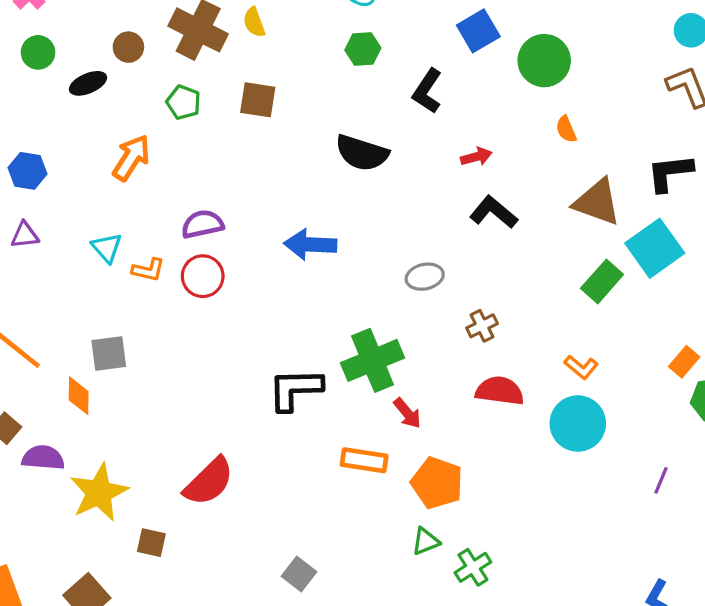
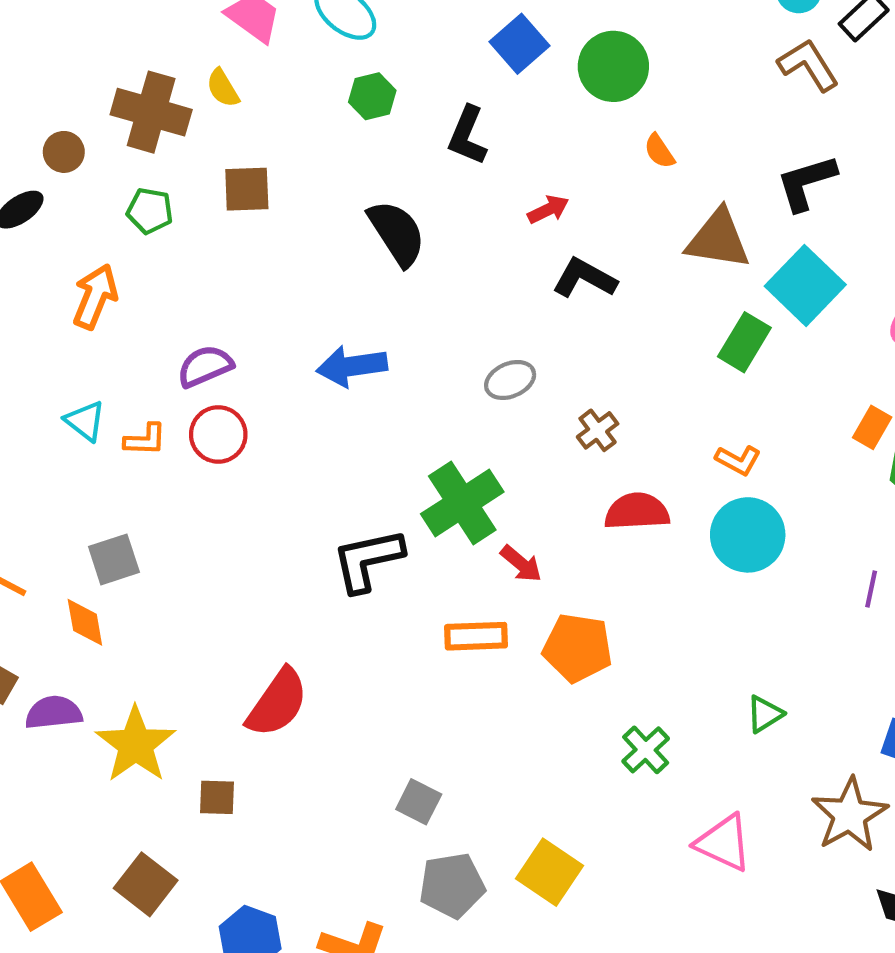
black semicircle: (362, 153) -> (397, 233), turned -130
green triangle: (426, 541) -> (765, 714), moved

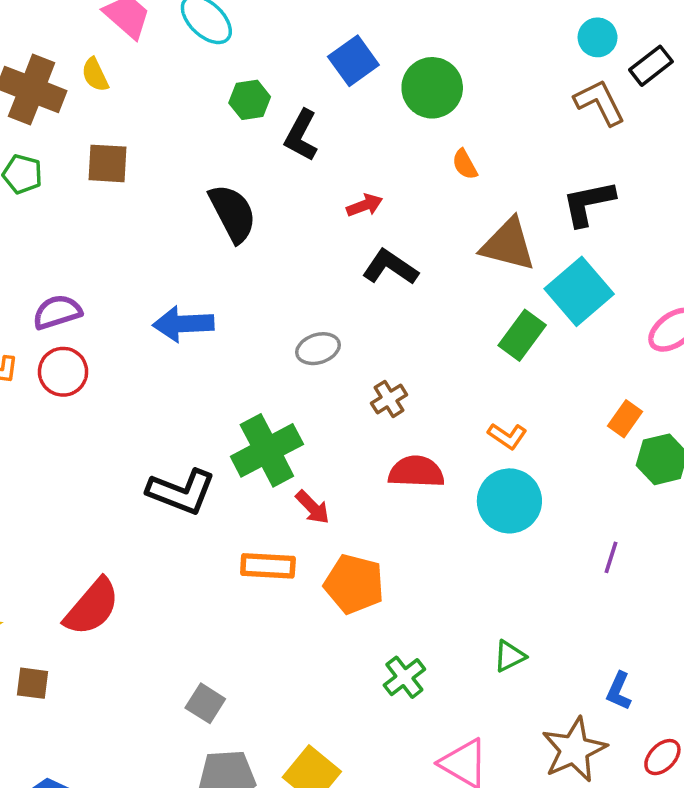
green hexagon: (372, 96) -> (250, 100), moved
black L-shape: (368, 560) -> (181, 492), turned -152

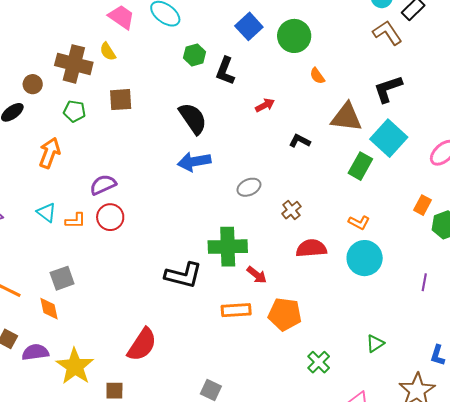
black L-shape: (390, 267) -> (300, 141), moved, size x0.7
blue arrow: (183, 324) -> (194, 162), moved
green cross: (267, 450) -> (228, 247), turned 33

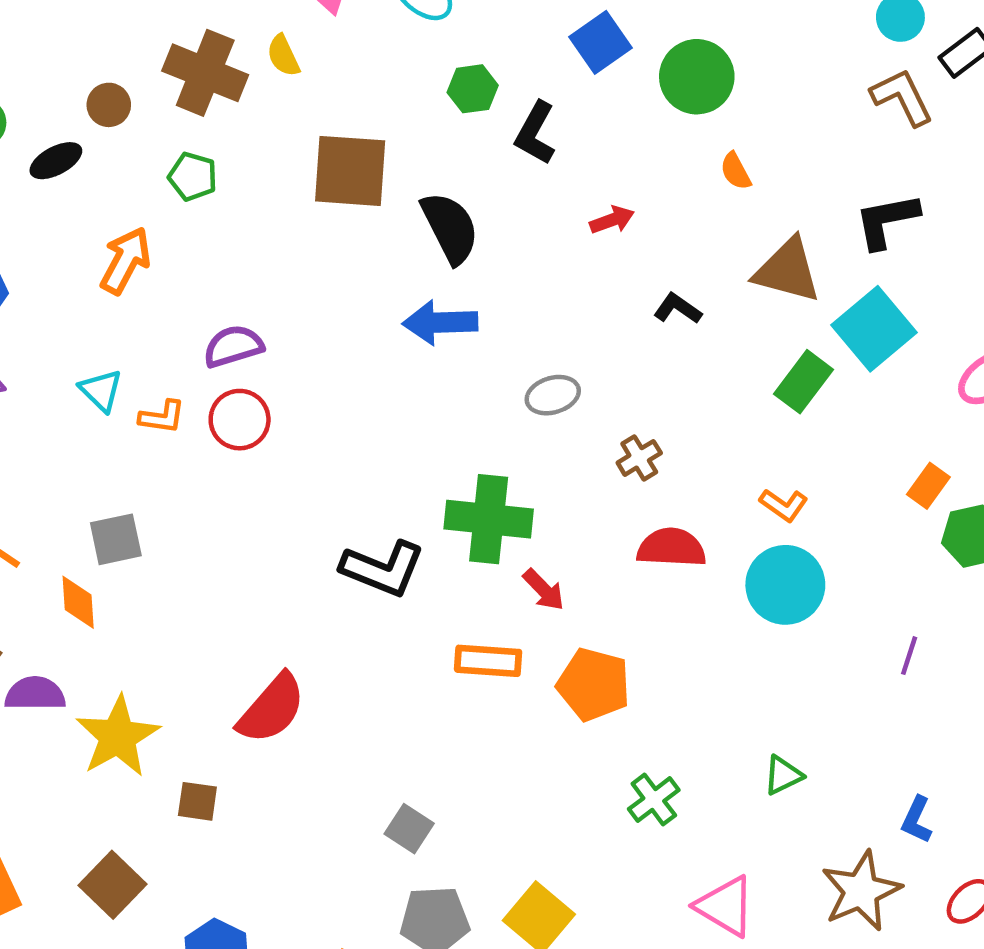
brown square: (121, 100) -> (350, 171), moved, size x1.5

